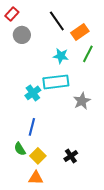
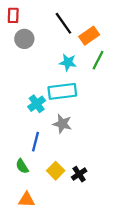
red rectangle: (12, 14) -> (13, 15), turned -40
gray star: (82, 101) -> (62, 124), moved, turned -30
yellow square: (38, 156) -> (56, 171), moved
orange triangle: (36, 178) -> (27, 200), moved

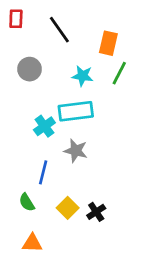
black line: (63, 23) -> (59, 30), moved
orange rectangle: (89, 36) -> (108, 43), turned -42
gray circle: (24, 39) -> (30, 69), moved

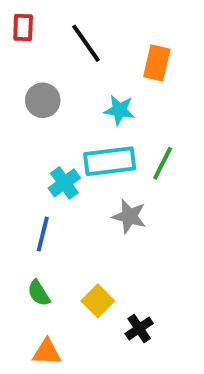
green line: (119, 73) -> (163, 163), moved
gray star: (76, 151) -> (129, 216), moved
blue line: (43, 172) -> (43, 234), moved
black cross: (96, 212) -> (139, 328), moved

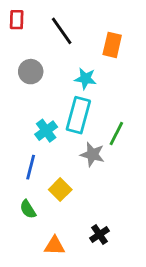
cyan rectangle: (110, 161) -> (78, 115), turned -68
green line: (163, 163) -> (116, 133), moved
yellow square: (98, 301) -> (60, 190), moved
orange triangle: (47, 352) -> (55, 246), moved

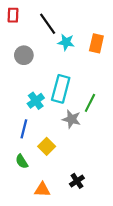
orange rectangle: (112, 45) -> (96, 43), moved
cyan star: (85, 79) -> (66, 42), moved

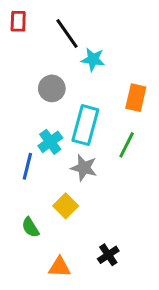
orange rectangle: (96, 43) -> (136, 98), moved
gray circle: (24, 55) -> (52, 88), moved
gray star: (72, 119) -> (84, 168), moved
blue line: (24, 129) -> (27, 166), moved

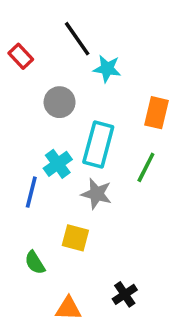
red rectangle: (18, 21) -> (21, 56), moved, turned -45
yellow square: (66, 206) -> (75, 238), turned -30

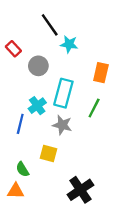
red rectangle: (21, 56) -> (13, 49), moved
black cross: (125, 294) -> (80, 190), size x1.6
orange triangle: (68, 308) -> (16, 191), moved

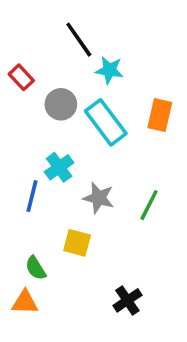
cyan rectangle: (63, 93) -> (106, 122), moved, turned -52
green line: (94, 108) -> (149, 205), moved
black cross: (80, 190) -> (127, 300), size x0.7

